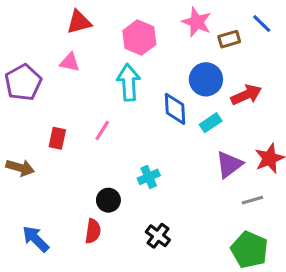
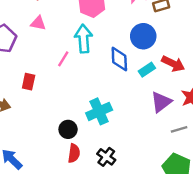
red arrow: (246, 95) -> (173, 64), moved, turned 50
pink line: (102, 130) -> (63, 59), moved
cyan cross: (149, 177) -> (99, 111), size x1.5
red semicircle: (93, 231) -> (74, 153), moved

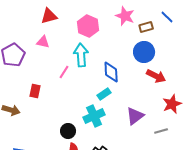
blue circle: (143, 36) -> (144, 52), moved
cyan rectangle: (147, 70) -> (104, 94), moved
purple triangle: (161, 102) -> (135, 116), moved

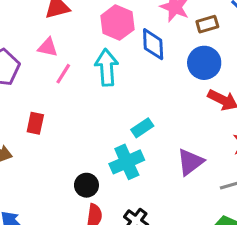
pink line: (64, 72) -> (63, 74), moved
blue diamond: (111, 72) -> (153, 44), moved

